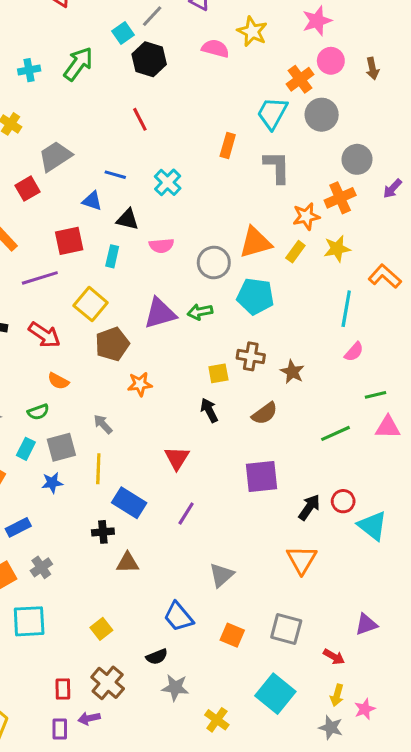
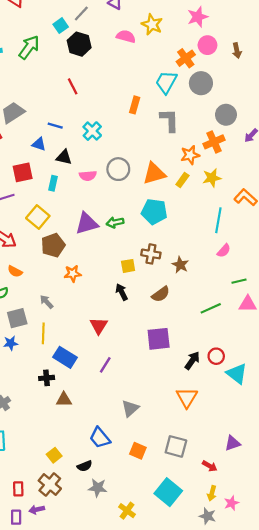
gray circle: (214, 263) -> (118, 169), moved
yellow square: (101, 629) -> (54, 455), moved

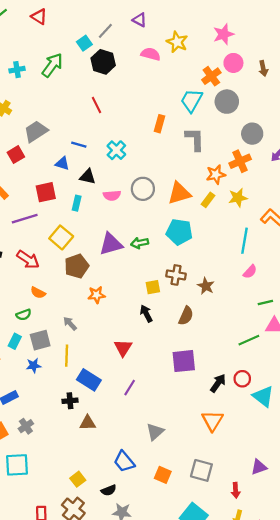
brown semicircle: (161, 294) -> (186, 316), turned -30
green line: (211, 308) -> (249, 340), moved
red arrow: (210, 466) -> (236, 490), turned 56

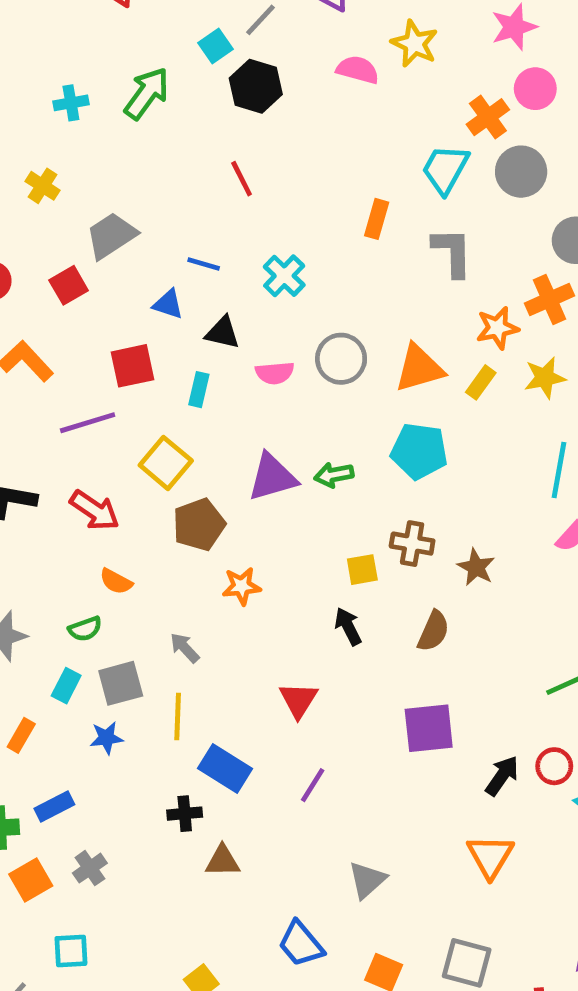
cyan square: (17, 465) -> (71, 951), size x0.7

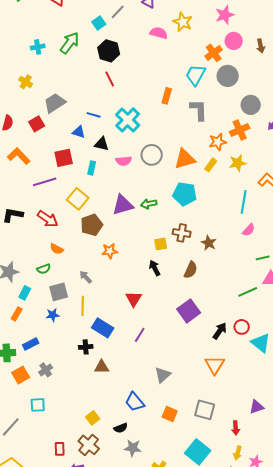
black hexagon: (256, 86) -> (109, 51), moved
cyan cross: (284, 276) -> (128, 120), size x1.4
cyan rectangle: (66, 686) -> (25, 293), moved
purple square: (429, 728) -> (189, 311), turned -30

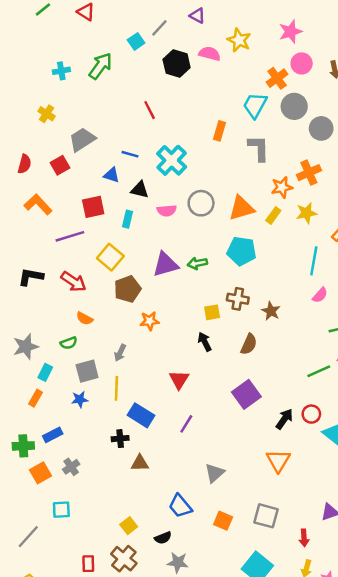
black hexagon: (109, 51) -> (177, 63), moved
gray circle: (251, 105) -> (321, 128), moved
gray arrow: (86, 277) -> (120, 353), turned -112

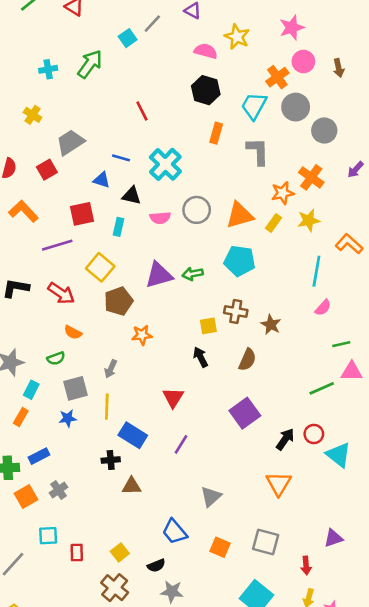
black hexagon: (177, 63) -> (206, 90), moved
orange cross: (309, 173) -> (311, 177), turned -30
red rectangle: (88, 564) -> (77, 552), moved

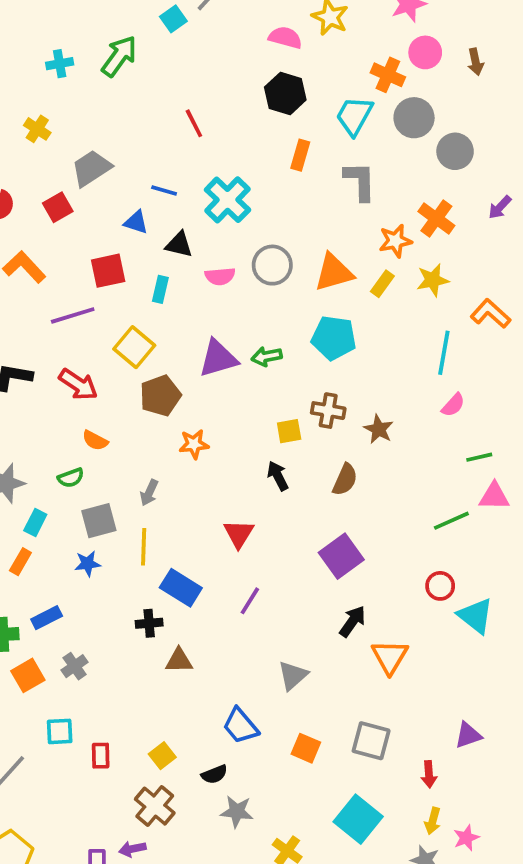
orange cross: (277, 77) -> (388, 75), turned -30
black arrow: (285, 439) -> (352, 621), moved

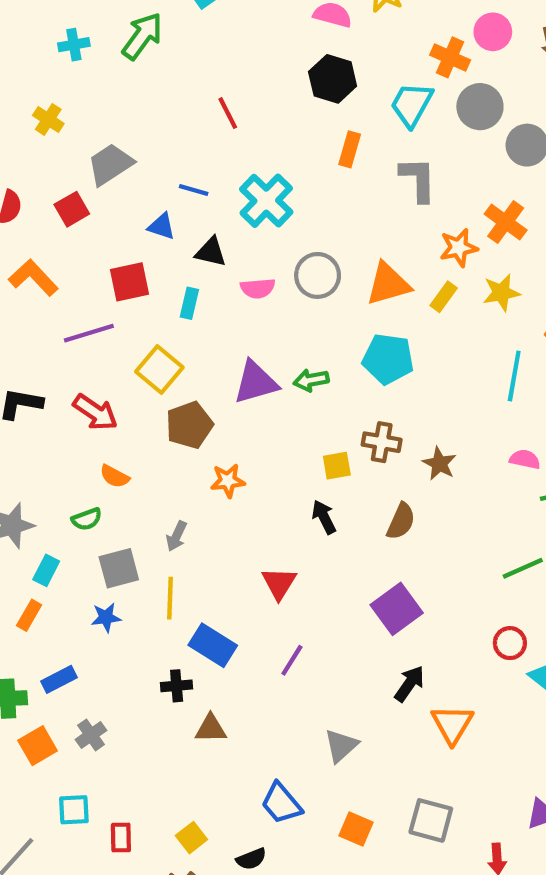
pink semicircle: (453, 405) -> (525, 459), moved, turned -120

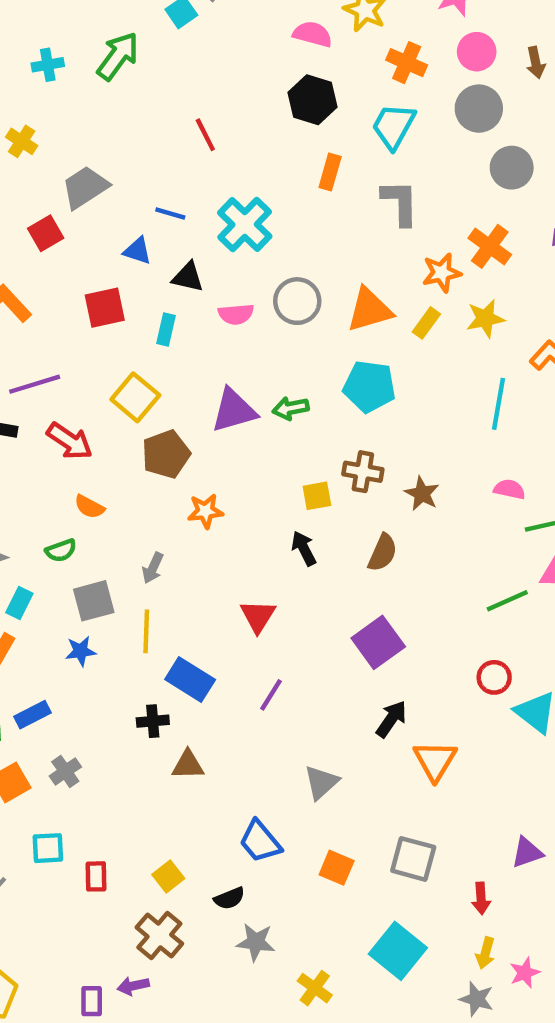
orange cross: (450, 57) -> (407, 63), moved
gray circle: (480, 107) -> (479, 109), moved
purple line: (89, 333) -> (35, 384), moved

